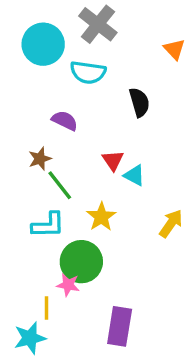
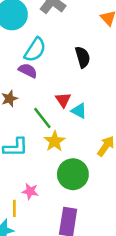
cyan semicircle: (88, 72) -> (35, 50), moved, turned -65
green line: (60, 185) -> (42, 118), moved
green circle: (81, 262) -> (73, 174), moved

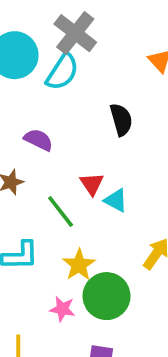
cyan semicircle: (35, 50) -> (62, 72), moved
yellow star: (55, 141) -> (79, 265), moved
pink star: (30, 191) -> (62, 309), moved

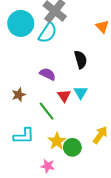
purple semicircle: (38, 140) -> (48, 74), moved
cyan triangle: (116, 200) -> (81, 93), moved, turned 32
green circle: (107, 296) -> (72, 147), moved, size x0.7

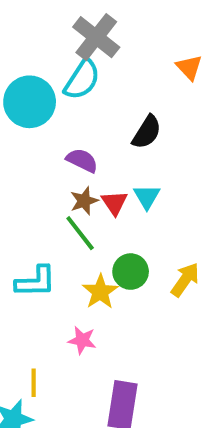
cyan circle: (21, 23) -> (30, 102), moved
black semicircle: (81, 60) -> (147, 132), turned 48
brown star: (19, 95) -> (84, 201), moved
green circle: (72, 147) -> (131, 272), moved

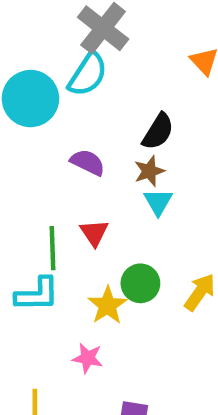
brown star: (84, 201) -> (149, 171), moved
red triangle: (114, 203) -> (94, 233), moved
green line: (80, 233) -> (52, 248), moved, turned 36

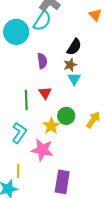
purple semicircle: (88, 162) -> (42, 61), turned 56
cyan L-shape: (37, 294) -> (19, 133), moved, turned -55
pink star: (88, 358) -> (42, 150), size x1.6

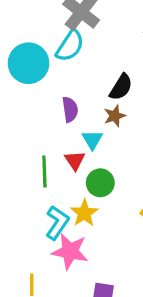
cyan triangle: (74, 79) -> (92, 140), moved
green circle: (66, 116) -> (100, 183), moved
cyan L-shape: (19, 133) -> (57, 223), moved

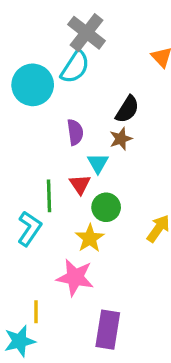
cyan L-shape: (57, 223) -> (29, 229), moved

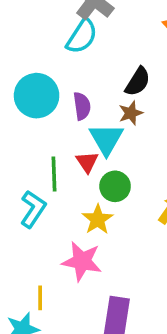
cyan circle: (33, 85) -> (37, 96), moved
cyan triangle: (98, 163) -> (106, 139), size x1.5

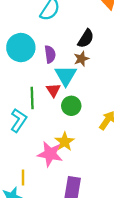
yellow star: (98, 219) -> (65, 142), moved

